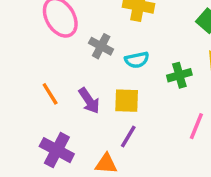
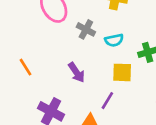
orange line: (50, 94) -> (25, 67), moved
yellow square: (127, 101) -> (122, 72), moved

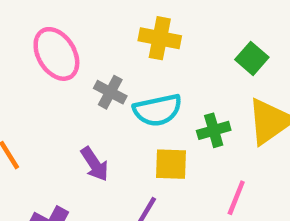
cyan semicircle: (114, 40) -> (158, 110), size x1.5

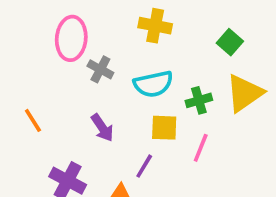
pink ellipse: (56, 54) -> (71, 38), turned 36
gray cross: (110, 92) -> (100, 69), moved
pink line: (236, 198) -> (201, 148), moved

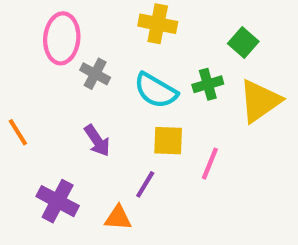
cyan semicircle: (153, 84) -> (156, 91), turned 42
green cross: (199, 100) -> (208, 84), moved

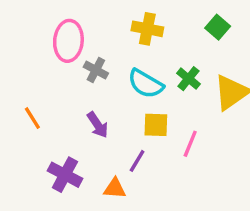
green square: (243, 43) -> (218, 27), moved
green cross: (208, 84) -> (189, 79), turned -35

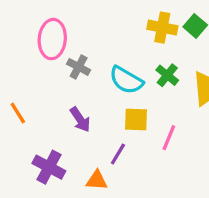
yellow cross: (147, 29) -> (162, 28), moved

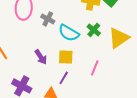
gray cross: (79, 67) -> (48, 19), moved
yellow square: (136, 120) -> (66, 57), moved

